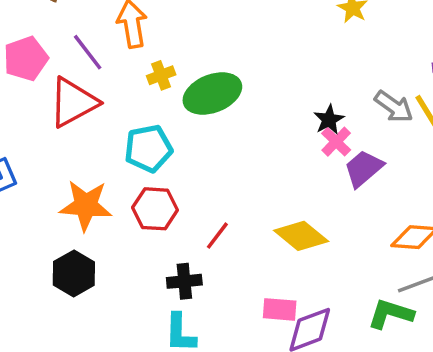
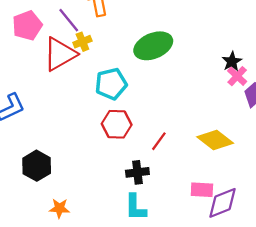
yellow cross: (161, 75) -> (82, 42), moved
orange star: (86, 205) -> (59, 208), moved, size x0.6
black hexagon: (74, 273) -> (37, 166), moved

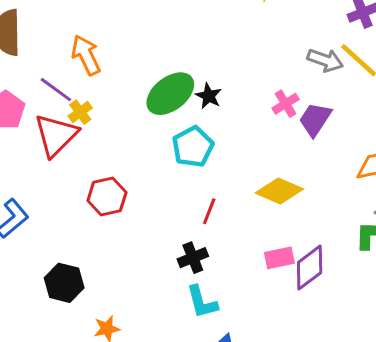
black star: (232, 61) -> (209, 96), moved
pink cross: (237, 76) -> (286, 104), turned 30
cyan pentagon: (111, 84) -> (193, 147), moved
red hexagon: (117, 124) -> (107, 196), moved

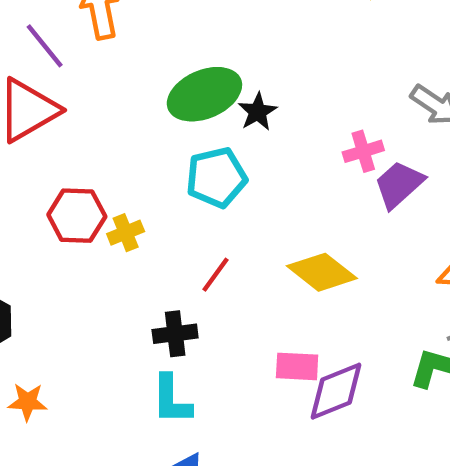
yellow cross: (80, 112) -> (126, 233), moved

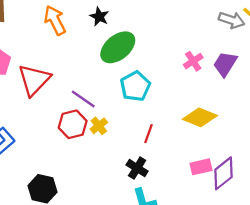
purple line: (45, 46) -> (83, 99), moved
black star: (258, 112) -> (99, 17), moved
pink cross: (363, 151) -> (193, 61), moved
black cross: (175, 334) -> (137, 168), turned -35

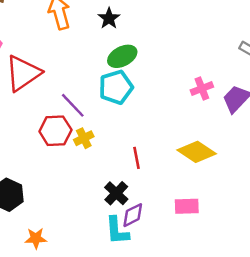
green ellipse: (118, 47) -> (122, 56), size x0.7
cyan pentagon: (135, 86) -> (116, 87), moved
red line: (148, 134) -> (137, 158), turned -42
purple diamond: (223, 173) -> (133, 215), moved, size x0.7

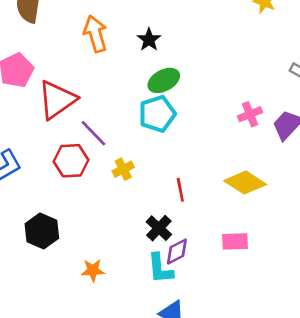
purple line: (73, 105) -> (93, 133), moved
red hexagon: (55, 131) -> (71, 161), moved
orange star: (36, 238) -> (93, 270), moved

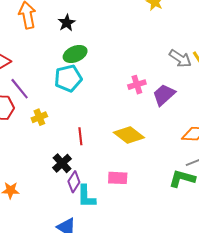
purple diamond: (177, 252) -> (74, 182), turned -35
cyan L-shape: (160, 268) -> (86, 196), moved

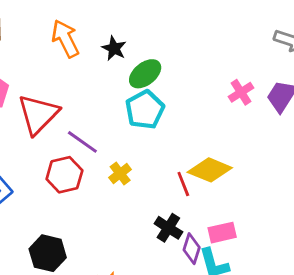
black star: (67, 23) -> (114, 48), moved
yellow diamond: (129, 135) -> (210, 170), moved
pink rectangle: (118, 178) -> (222, 233), moved

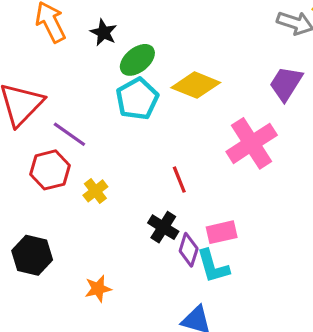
pink cross: (241, 92) -> (252, 143), moved, size x1.8
yellow diamond: (210, 170) -> (196, 85), moved
yellow cross: (120, 174) -> (95, 191), moved

